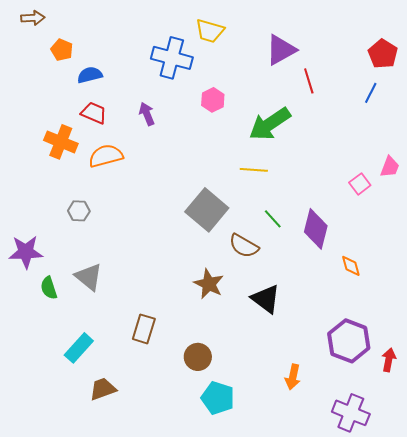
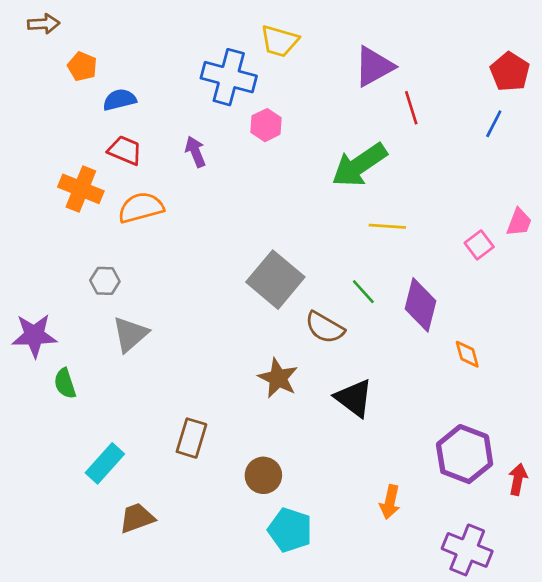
pink hexagon: (213, 100) -> (266, 125), moved
yellow line: (254, 170) -> (387, 226), moved
gray triangle: (89, 277) -> (130, 334), moved, turned 40

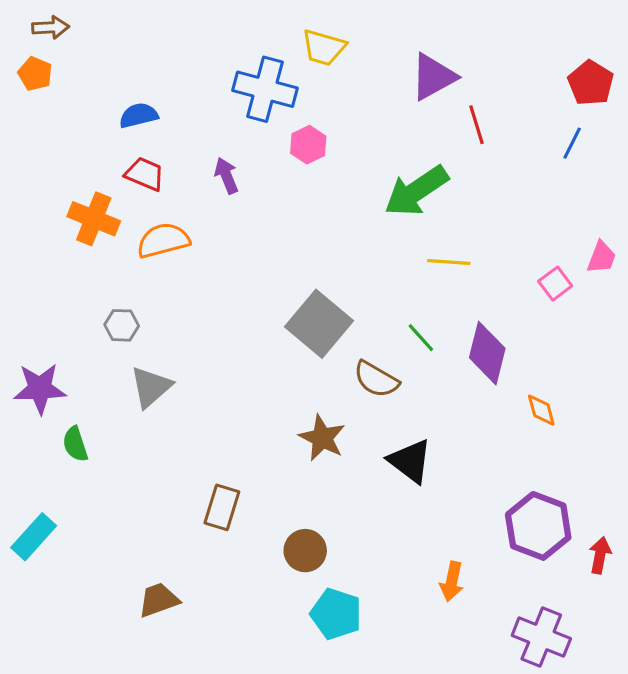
orange pentagon: (82, 66) -> (35, 74), moved
cyan rectangle: (105, 463) -> (34, 537), moved

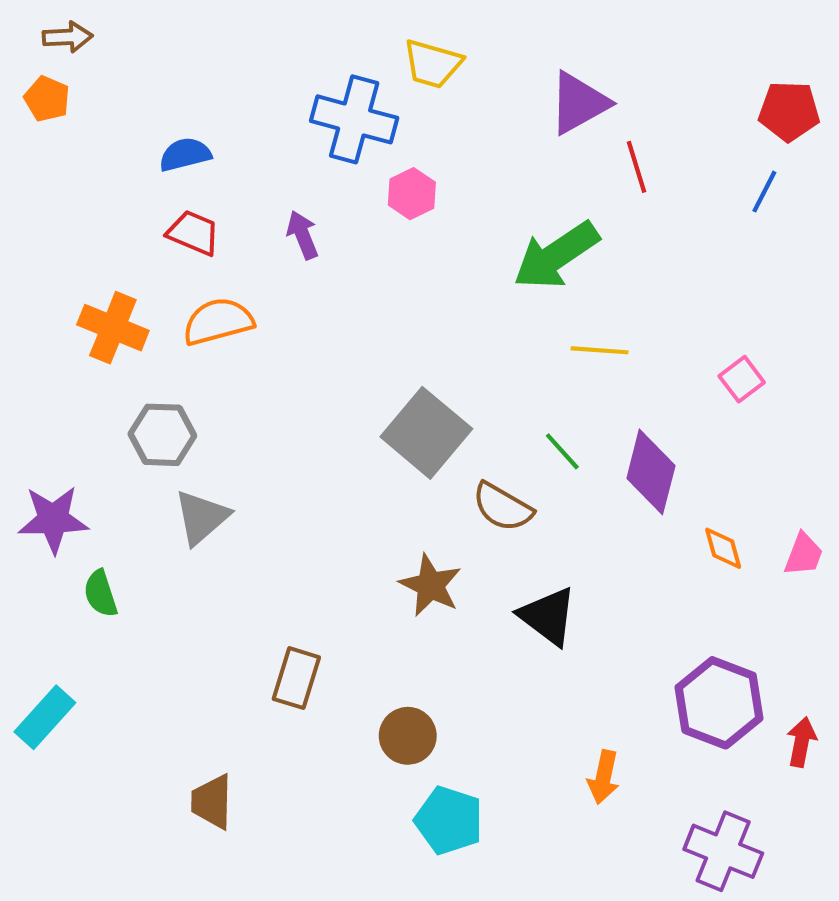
red pentagon: (591, 83) -> (789, 111), turned -30
orange cross: (94, 219) -> (113, 328), moved
pink trapezoid: (601, 257) -> (804, 554), moved
gray hexagon: (122, 325) -> (162, 435), size x1.4
brown trapezoid: (159, 600) -> (212, 802), turned -69

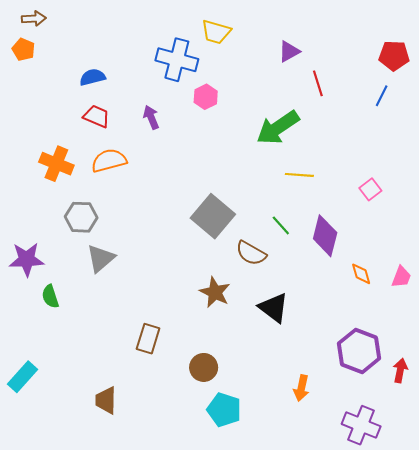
purple triangle: (579, 103) -> (289, 51), size x0.7
cyan rectangle: (45, 717) -> (22, 377), moved

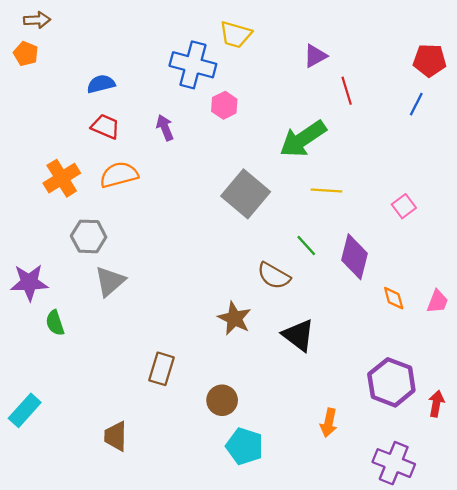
orange cross: (56, 164) -> (62, 178), turned 36
gray square: (213, 216) -> (246, 194), moved

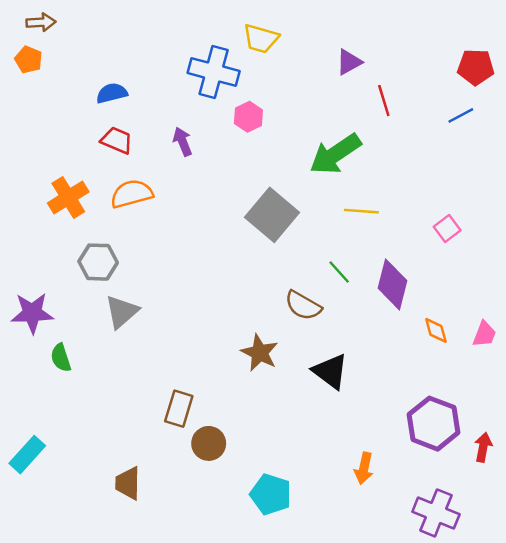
blue line: (416, 104) -> (461, 115), turned 35
brown circle: (222, 400) -> (209, 443), moved

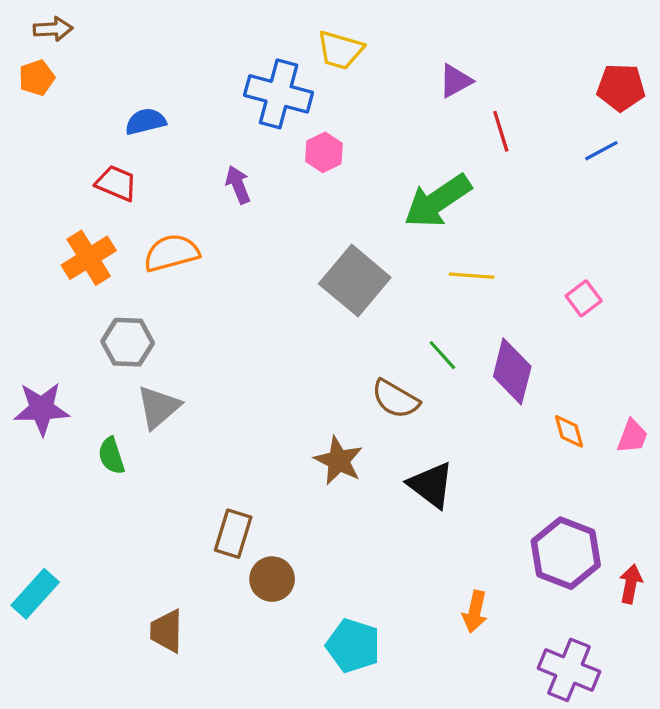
orange pentagon: (29, 60) -> (37, 78), turned 30
red trapezoid: (117, 140) -> (116, 183), moved
green semicircle: (61, 358) -> (111, 456), moved

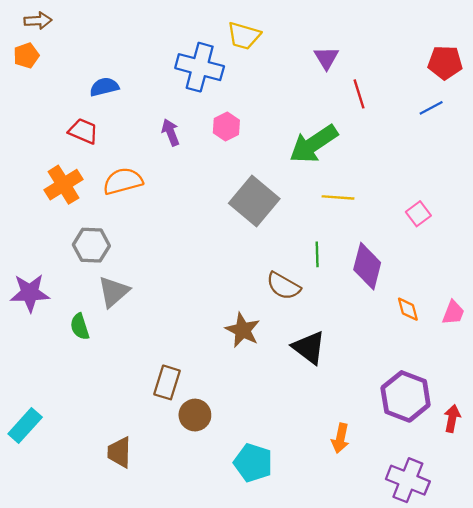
purple triangle: (455, 81) -> (326, 58), turned -32
pink hexagon: (324, 152) -> (226, 126), moved
green line: (442, 355) -> (317, 254), turned 40

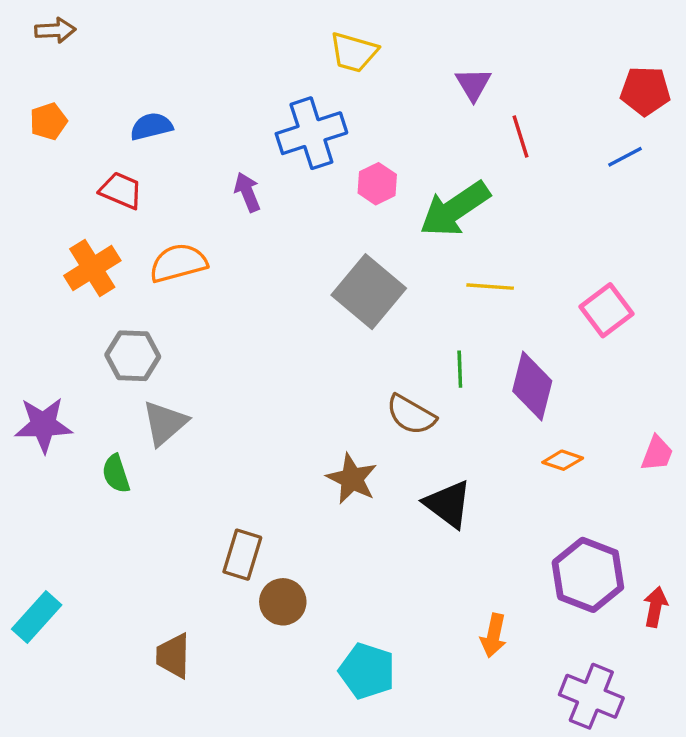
orange pentagon: (26, 56) -> (48, 121), moved
blue cross: (200, 67) -> (311, 133), moved, turned -33
pink hexagon: (226, 126) -> (377, 184), moved
pink square: (418, 214) -> (606, 310), size x1.4
orange diamond: (408, 309) -> (563, 460), moved, turned -56

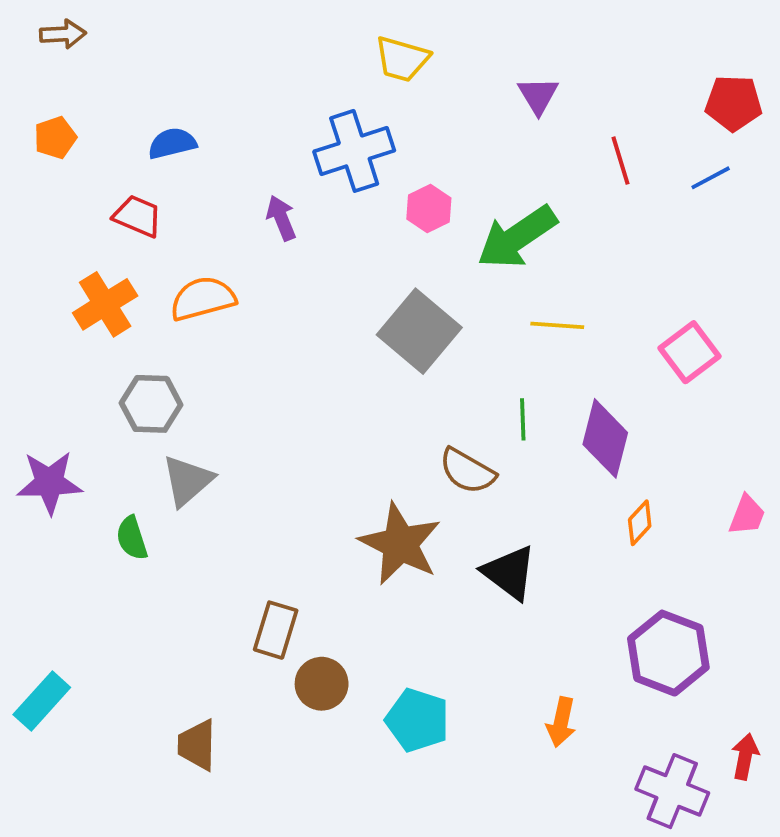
red line: (521, 137) -> (621, 161), moved
orange diamond: (563, 460) -> (640, 523), turned -66
brown star: (352, 479) -> (400, 544), size x1.4
red arrow: (655, 607) -> (745, 757), moved
cyan pentagon: (367, 671) -> (417, 720), moved

